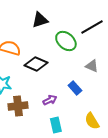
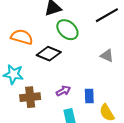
green ellipse: (66, 41) -> (67, 30), moved
blue rectangle: (75, 88) -> (89, 96), moved, turned 40

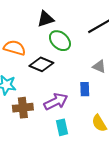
purple arrow: (63, 91) -> (56, 102), size x1.6
blue rectangle: (89, 96) -> (85, 89), moved

